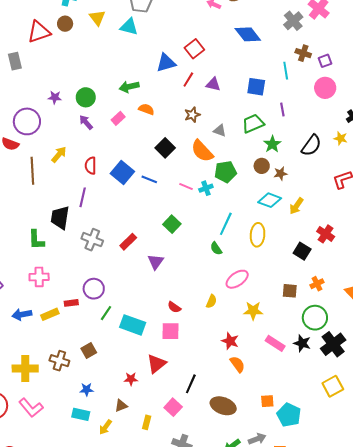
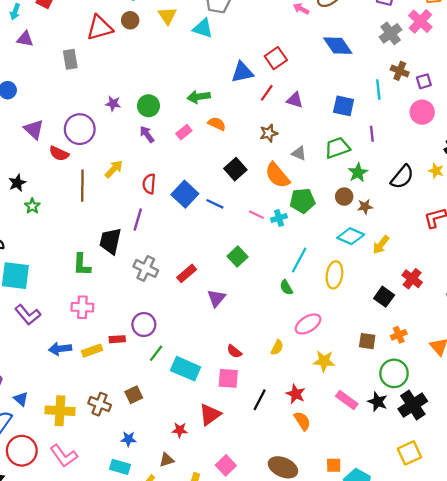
black line: (191, 384) -> (260, 400), moved

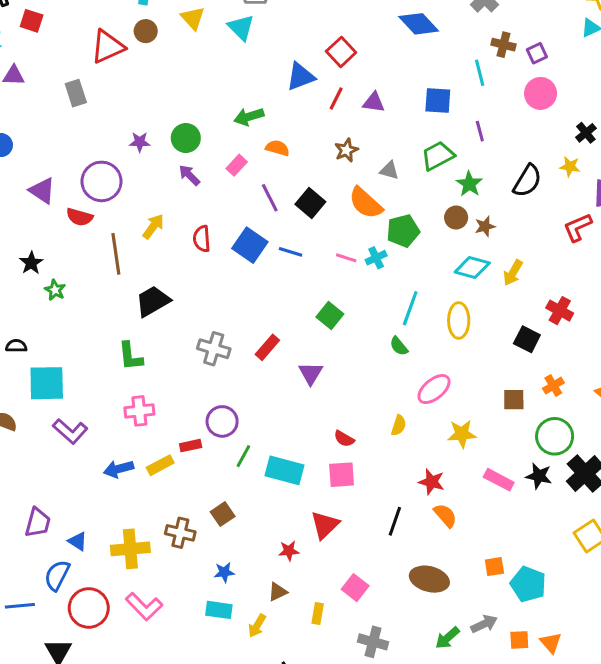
cyan triangle: (203, 28) -> (241, 27), turned 35
purple line: (138, 220) -> (270, 198), moved, turned -35
black trapezoid: (110, 241) -> (153, 301), moved, turned 56
black line: (260, 400) -> (395, 521), moved

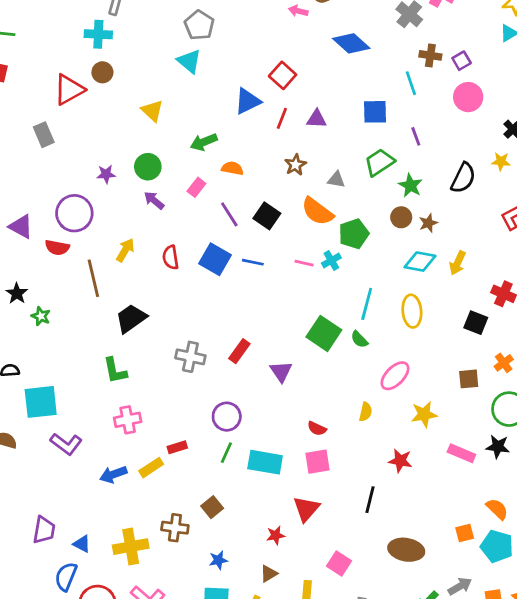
yellow triangle: (193, 18) -> (152, 111), moved
green square: (330, 315) -> (324, 333), moved, size x1.4
purple circle: (222, 421) -> (227, 417), moved
orange semicircle: (445, 515) -> (497, 509), moved

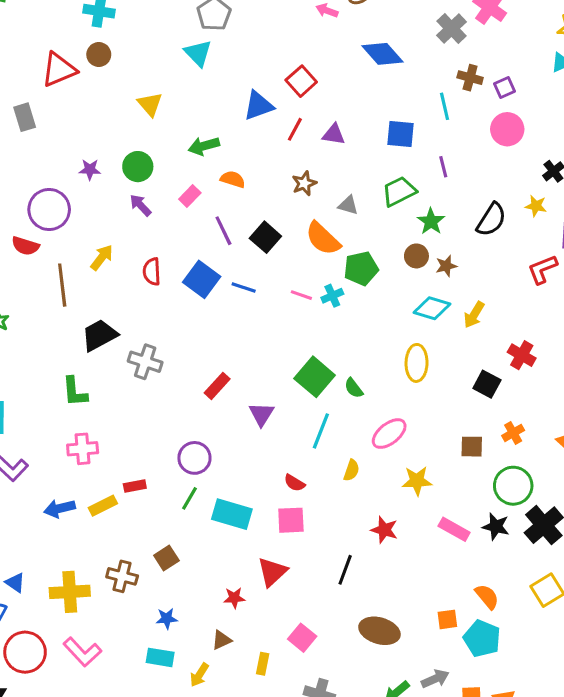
cyan line: (367, 304) -> (321, 431), moved
gray cross: (190, 357) -> (145, 362), moved

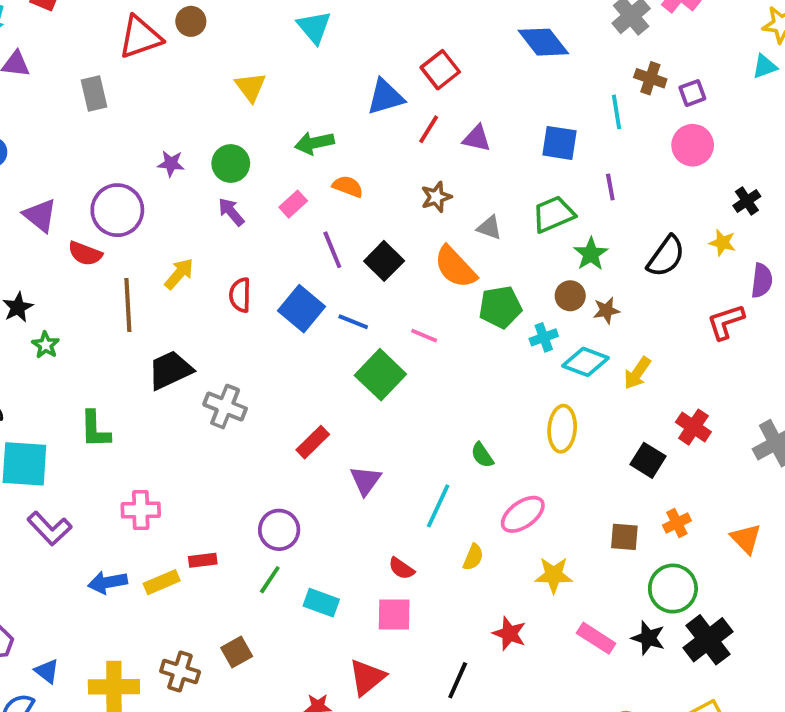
cyan cross: (332, 296) -> (544, 337), moved
green square: (315, 377) -> (380, 375), moved
green L-shape: (75, 392) -> (95, 429), moved
cyan rectangle: (232, 514) -> (321, 603), size x0.7

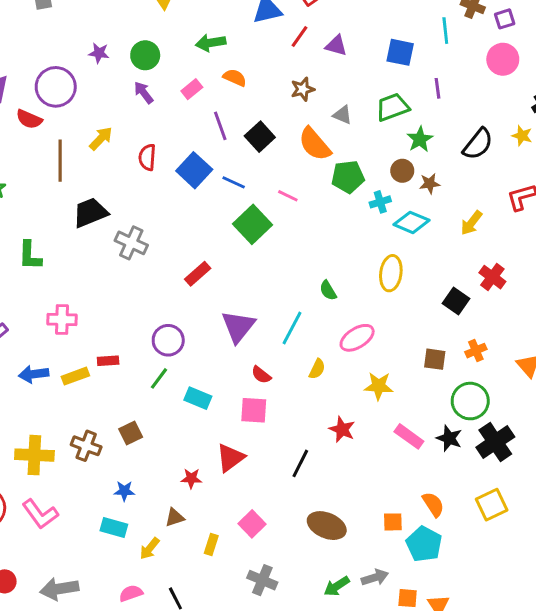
yellow arrow: (637, 373) -> (471, 223), moved
purple triangle: (366, 480) -> (238, 327), moved, size x1.4

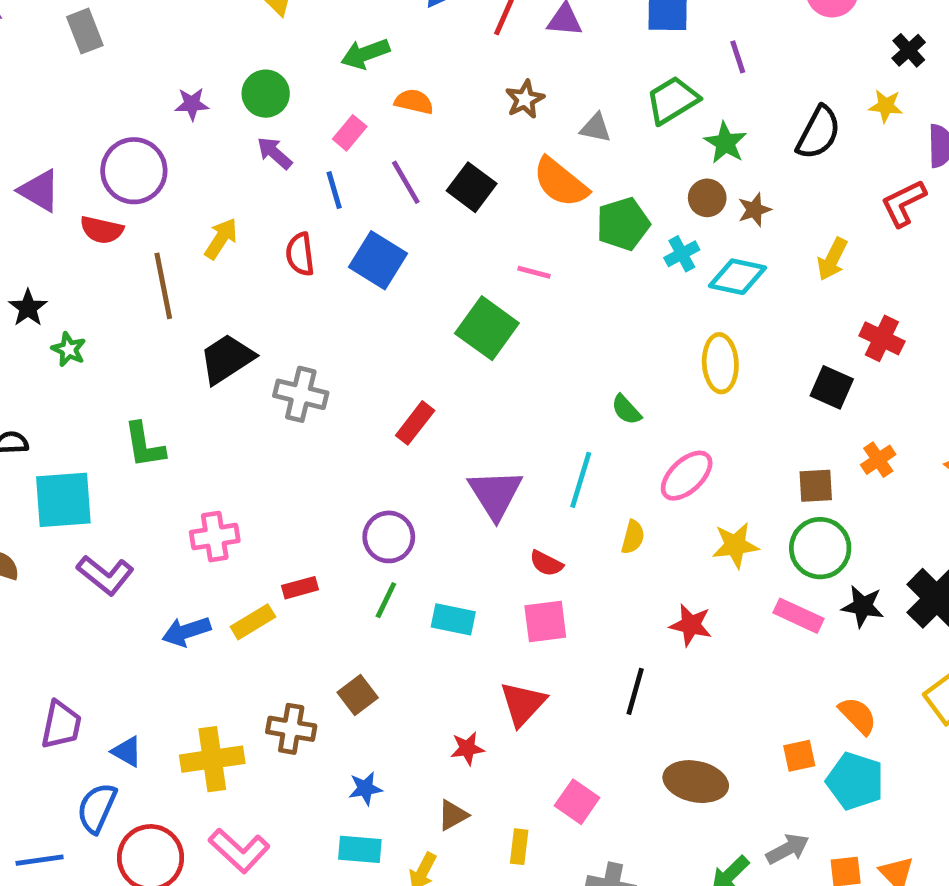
blue line: (234, 182) -> (334, 190), moved, turned 60
green circle: (470, 401) -> (820, 548), moved

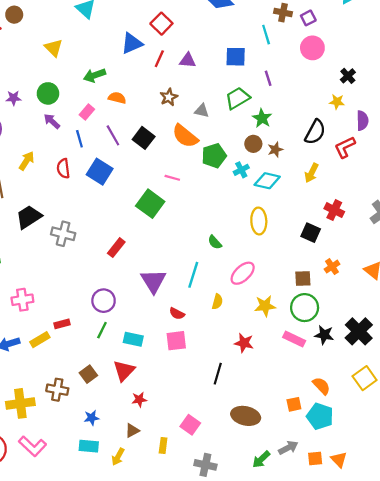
black semicircle: (819, 133) -> (315, 132), moved
red triangle: (523, 704) -> (124, 371), moved

